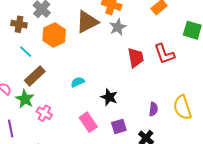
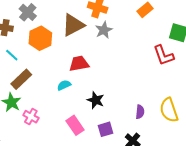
red L-shape: (164, 54) -> (164, 55), moved
red trapezoid: (136, 58) -> (79, 64), moved, turned -90

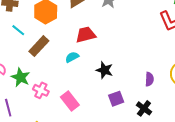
brown rectangle: (21, 79) -> (39, 46), moved
pink rectangle: (75, 125) -> (70, 101), moved

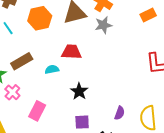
brown rectangle: (39, 46) -> (22, 61), moved
pink rectangle: (70, 101) -> (37, 111), turned 48

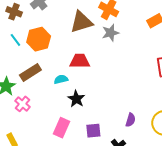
orange hexagon: (40, 18) -> (39, 39), moved
black star: (79, 91) -> (76, 99), moved
pink rectangle: (37, 111) -> (62, 128), moved

